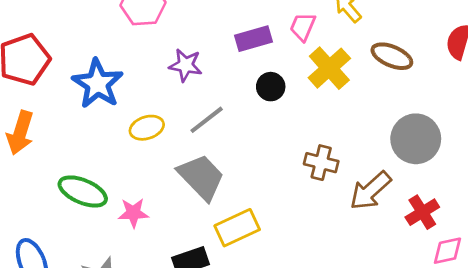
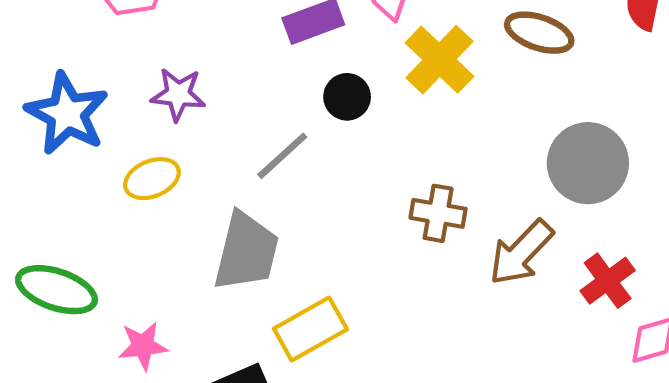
purple star: (185, 65) -> (178, 94), moved
gray line: (207, 120) -> (282, 156), moved
gray trapezoid: (201, 177) -> (246, 252), turned 62
pink star: (133, 213) -> (143, 346), moved

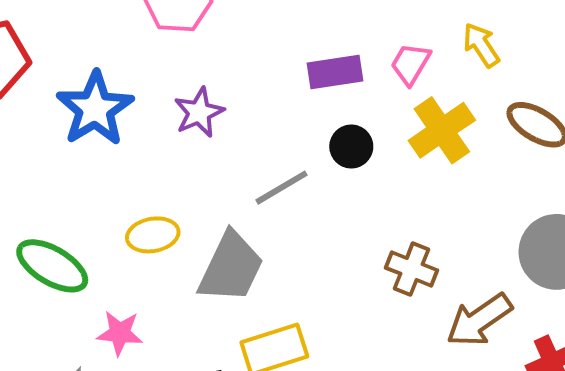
purple star: (178, 94) -> (199, 112), turned 30
yellow ellipse: (152, 179) -> (153, 235), moved

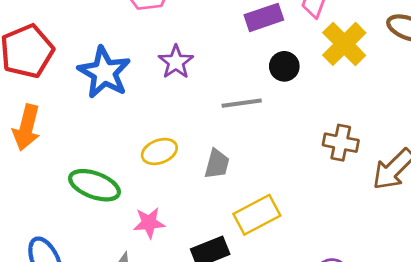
gray line: (282, 188) -> (242, 103), turned 33
gray trapezoid: (231, 267) -> (217, 164), size x0.6

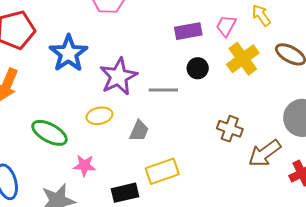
purple star: (176, 62) -> (118, 76), moved, size x1.5

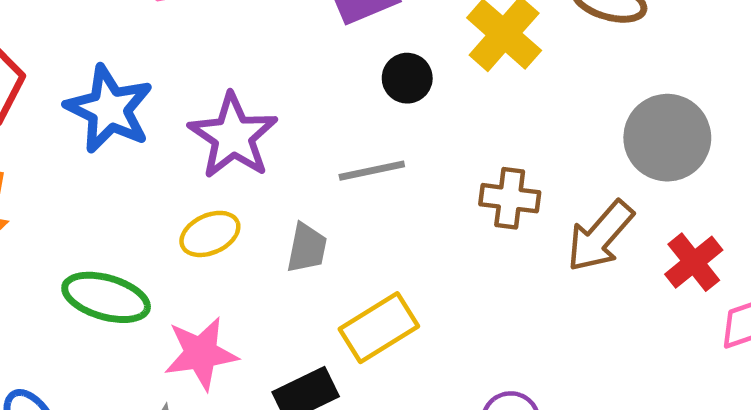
gray line: (163, 90) -> (372, 171), moved
pink star: (84, 165) -> (201, 353), size x1.4

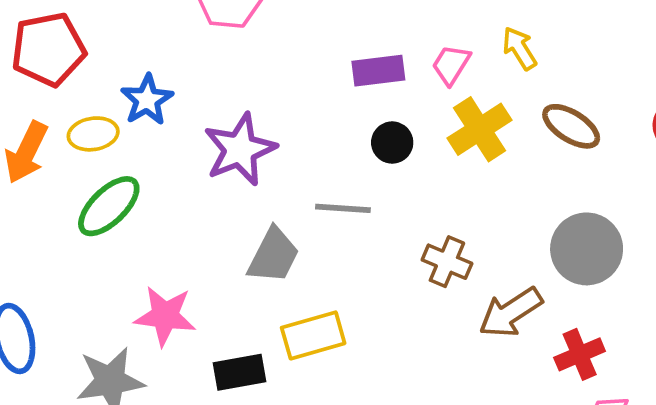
blue star: (109, 109) -> (147, 100), size x0.7
yellow ellipse: (210, 234) -> (93, 134), moved
gray trapezoid: (307, 248) -> (273, 256), size x1.4
green ellipse: (106, 297) -> (109, 206), moved, turned -76

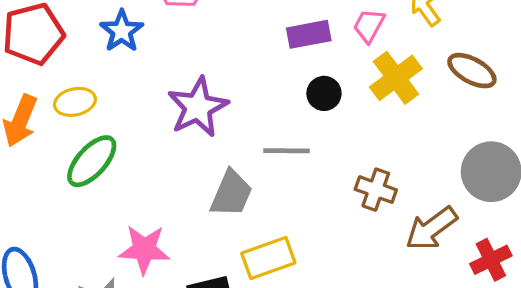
blue star: (147, 100) -> (122, 31), moved

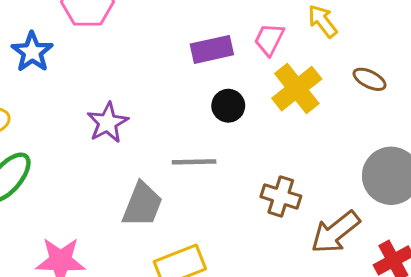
brown ellipse: (472, 71) -> (370, 79), size x0.7
purple star: (198, 107) -> (108, 123), size x0.7

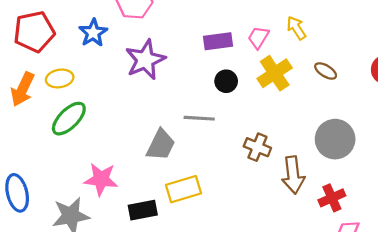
purple star: (108, 123) -> (145, 60), moved, size x1.4
brown arrow: (335, 232) -> (293, 175), turned -63

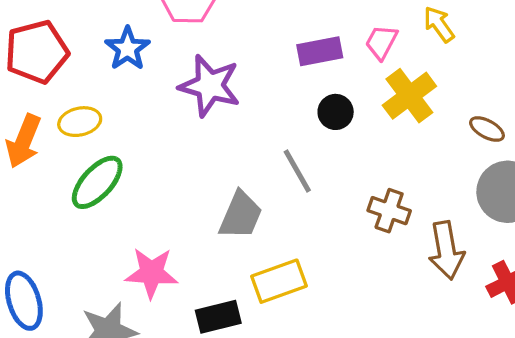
purple star: (145, 60) -> (210, 86), turned -30
brown ellipse: (326, 71) -> (487, 129), moved
gray line: (199, 118) -> (297, 171), turned 60

